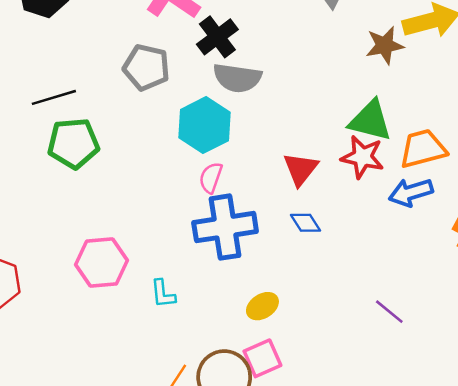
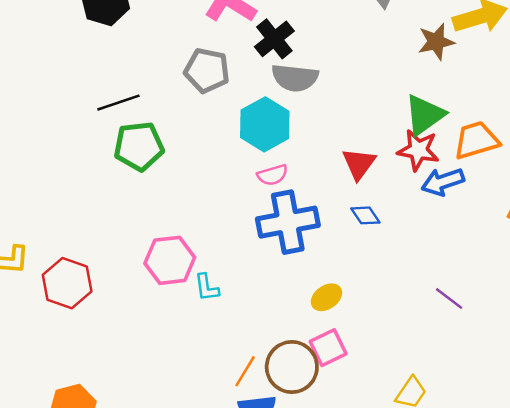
green triangle: (370, 121) -> (425, 115), turned -48
pink semicircle: (211, 178) -> (273, 175), turned -124
blue arrow: (411, 192) -> (443, 182), moved
cyan L-shape: (163, 294) -> (207, 288), moved

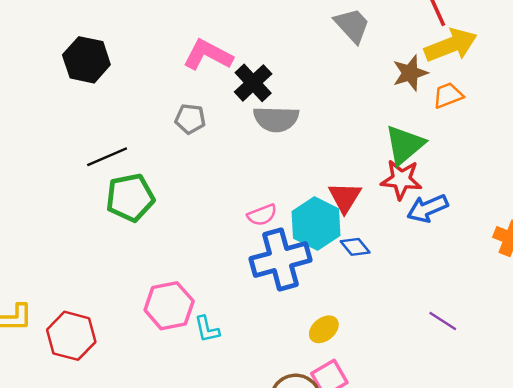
gray pentagon: (207, 71) -> (190, 119), size x0.7
cyan hexagon: (265, 124) -> (316, 223), moved
orange trapezoid: (476, 140) -> (448, 95), moved, size x0.7

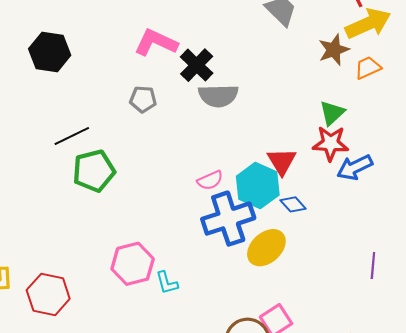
green triangle: (405, 145) -> (332, 113), size x0.7
purple line: (443, 321) -> (373, 265), turned 65
yellow ellipse: (324, 329) -> (266, 248), moved, size x1.5

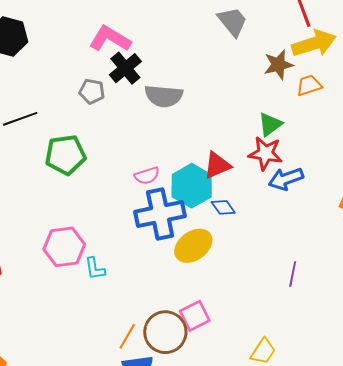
black cross: (197, 65) -> (125, 68), moved
red triangle: (282, 161) -> (217, 165), turned 32
green pentagon: (94, 171) -> (65, 155), moved

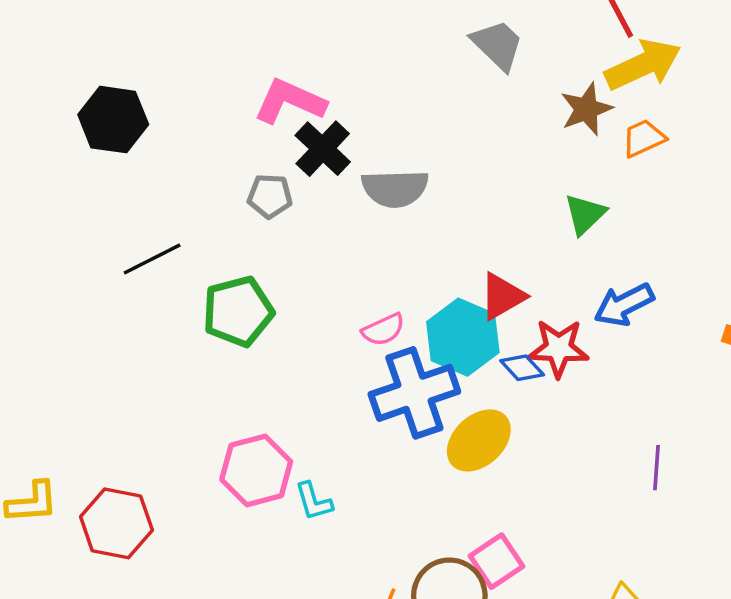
red star: (265, 153) -> (559, 348), moved

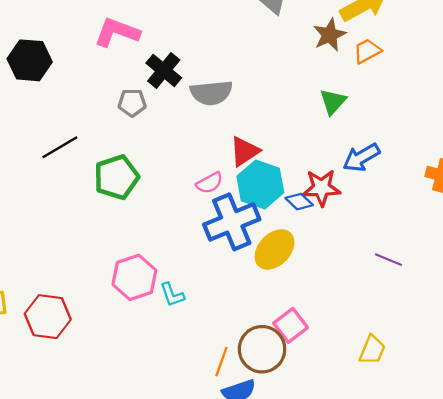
pink L-shape: (290, 101) -> (117, 32), moved
red triangle: (502, 296) -> (245, 151), moved
purple line: (657, 468) -> (388, 260), turned -68

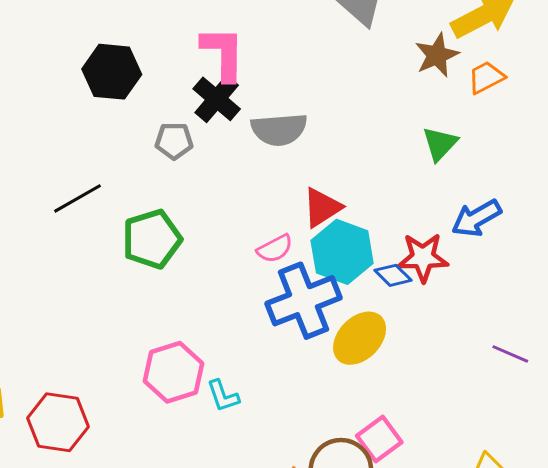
pink L-shape: (117, 32) -> (223, 53), moved, turned 69
black hexagon: (30, 60) -> (112, 72), moved

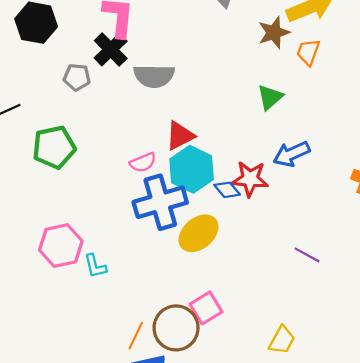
orange trapezoid: (486, 77) -> (308, 52), turned -48

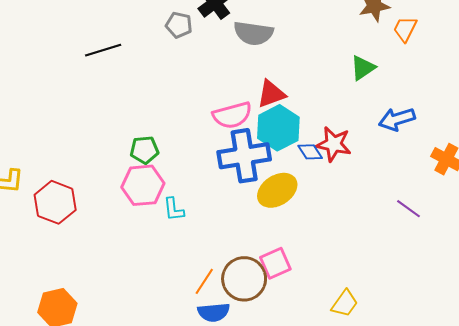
green pentagon: (54, 147) -> (144, 150), moved, size x0.7
blue arrow: (292, 154) -> (397, 119), moved
pink semicircle: (143, 162) -> (232, 115), size x1.5
purple line: (307, 255) -> (409, 209), moved

